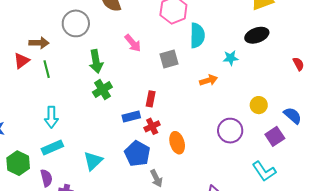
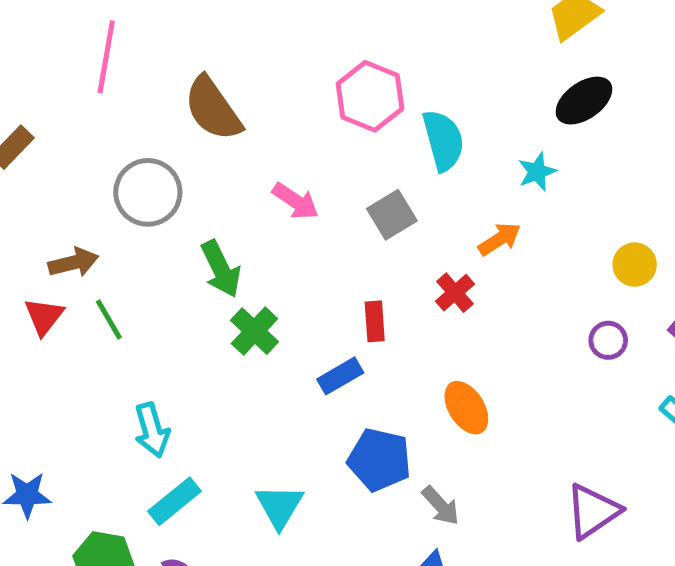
red cross: (152, 126) -> (455, 293), moved
purple circle: (230, 131) -> (608, 340), moved, size x0.6

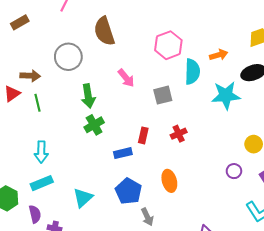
cyan star: (537, 172) -> (226, 95), size x1.8
orange arrow: (499, 239) -> (219, 55), moved

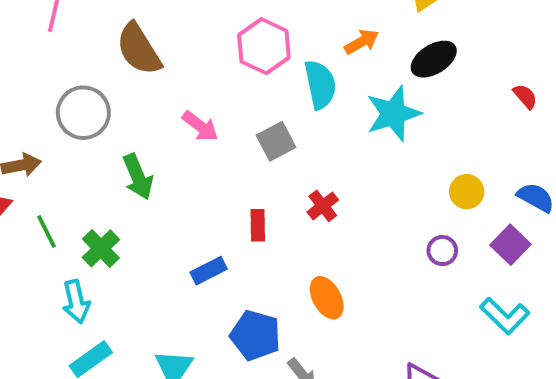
green line: (37, 103) -> (46, 232), moved
green cross: (94, 125) -> (101, 248), moved
blue rectangle: (123, 153) -> (209, 271), moved

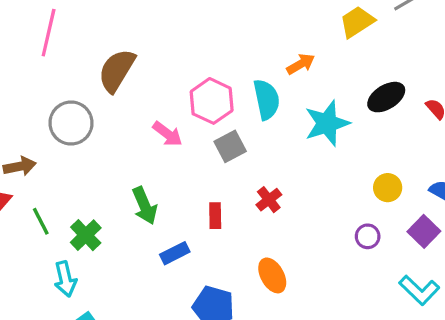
pink hexagon: (264, 46) -> (212, 101), moved
brown semicircle: (139, 49) -> (117, 70), turned 63
black ellipse: (434, 59) -> (386, 97), moved
green arrow: (138, 177) -> (145, 206), moved

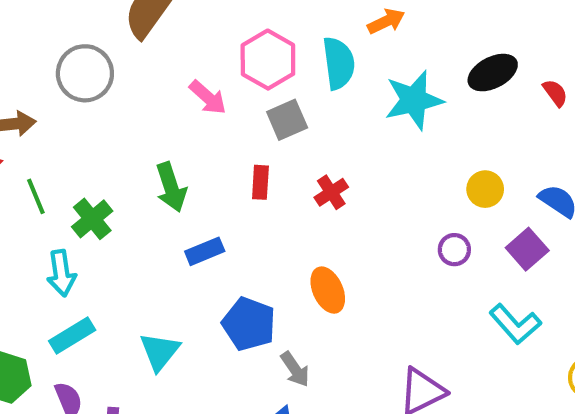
red rectangle: (215, 216) -> (260, 182), moved

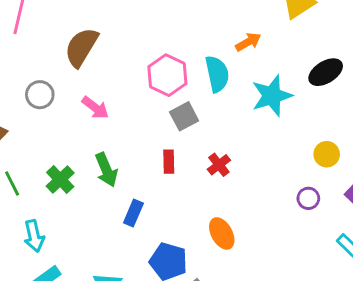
gray circle: (85, 73) -> (40, 95), size x0.7
pink arrow: (208, 97) -> (95, 108), moved
green cross: (92, 219) -> (60, 180), moved
blue rectangle: (205, 251) -> (133, 213), turned -40

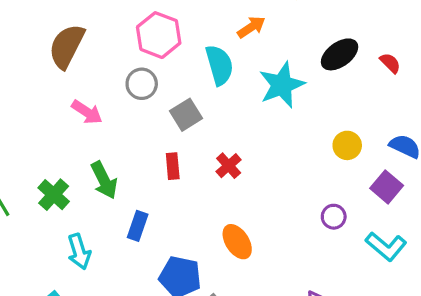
pink hexagon: (167, 75) -> (159, 35), moved
gray circle: (40, 95) -> (142, 84), moved
purple circle: (308, 198) -> (334, 217), moved
cyan arrow: (34, 236) -> (79, 252), moved

